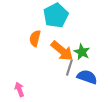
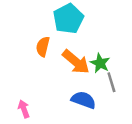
gray line: (69, 68) -> (111, 82), moved, turned -35
blue semicircle: (87, 77) -> (84, 100), moved

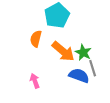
blue semicircle: (84, 100) -> (79, 76), moved
pink arrow: (24, 109) -> (35, 81), moved

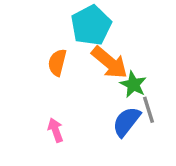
orange arrow: (63, 51) -> (110, 63), moved
blue semicircle: (79, 76) -> (126, 122), turned -72

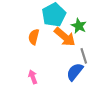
green star: (133, 84) -> (79, 26), moved
gray line: (148, 110) -> (84, 56), moved

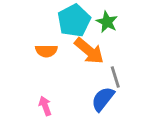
green star: (79, 26) -> (107, 22), moved
orange semicircle: (34, 37) -> (46, 51), turned -105

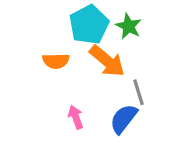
pink arrow: (45, 106) -> (76, 117), moved

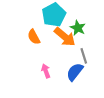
green star: (129, 26) -> (78, 28), moved
orange semicircle: (56, 61) -> (34, 37), turned 63

